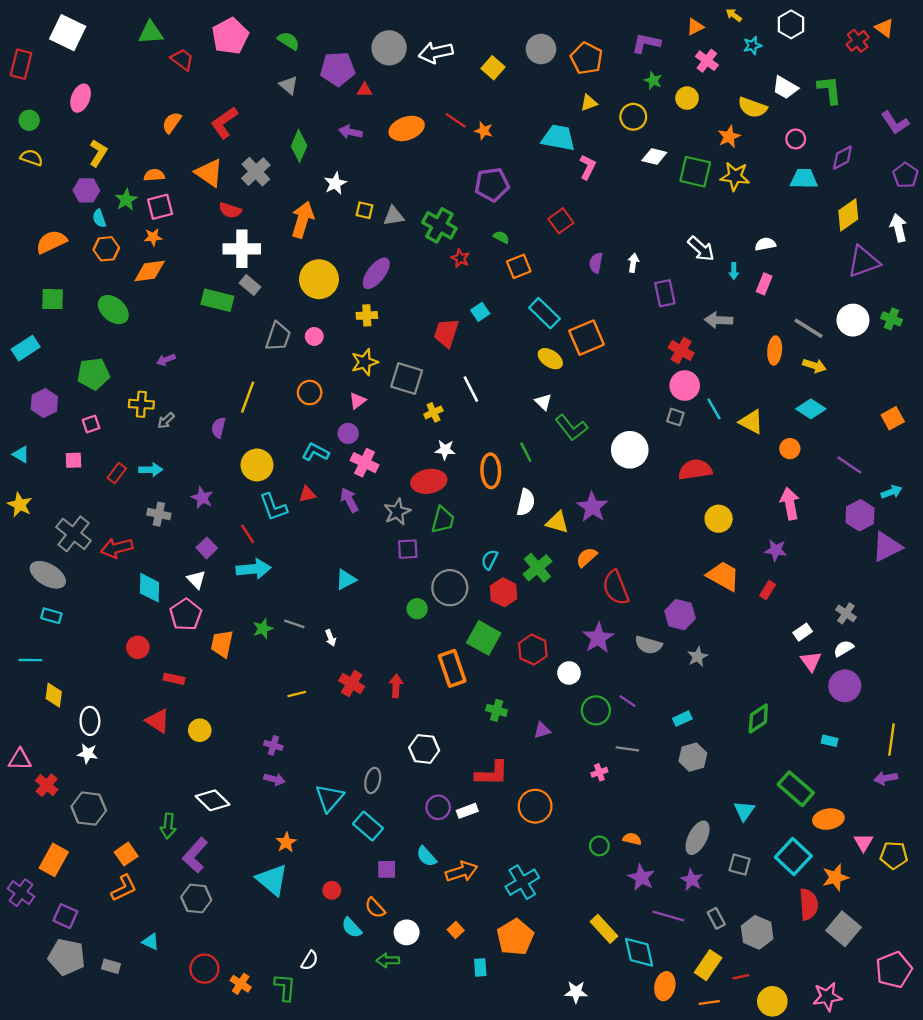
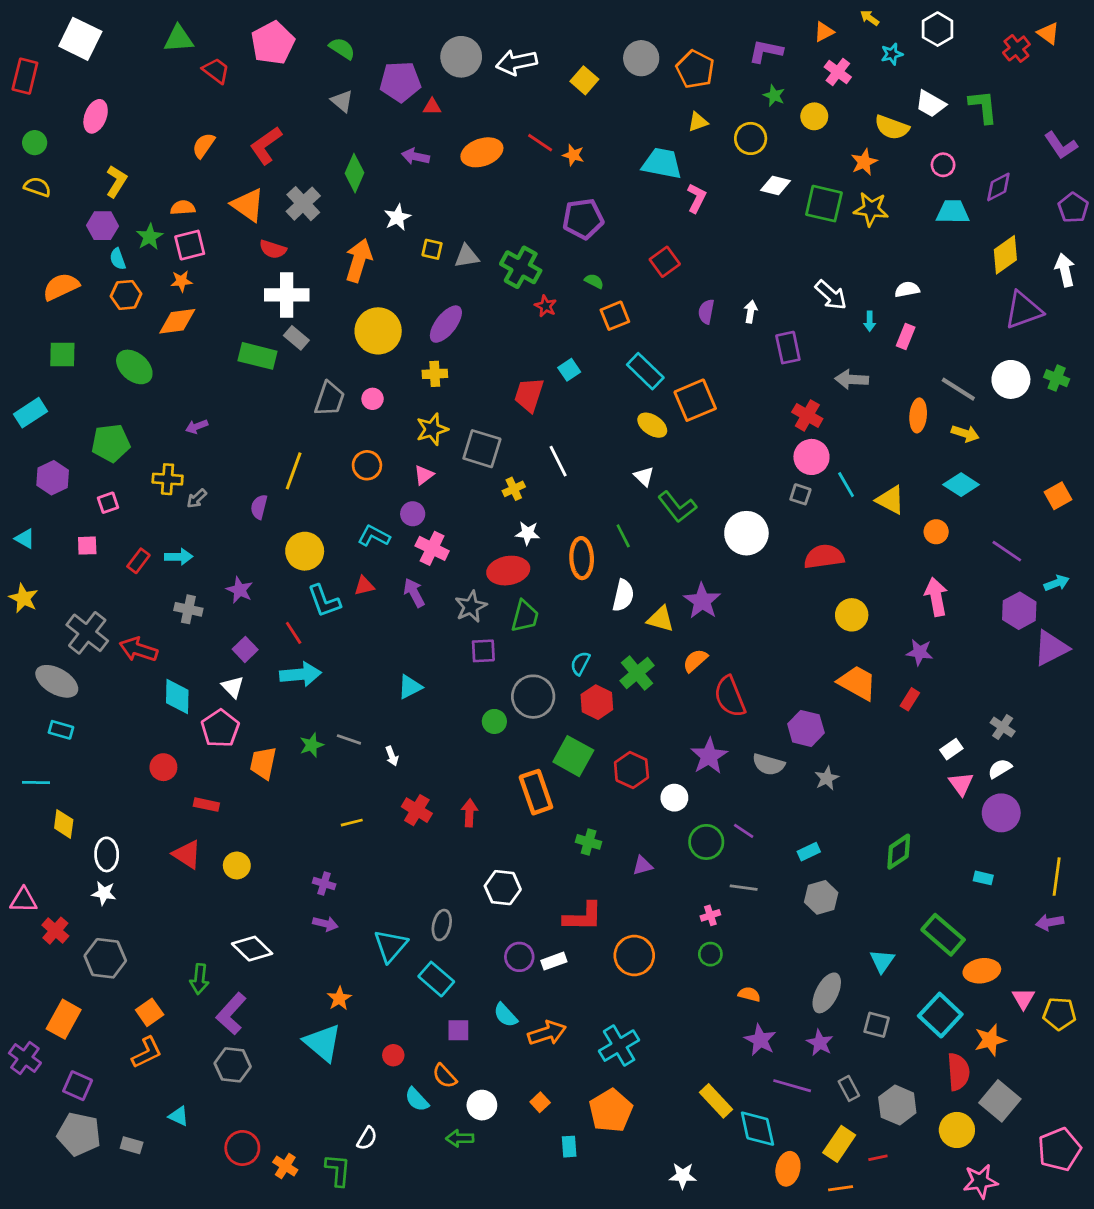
red arrow: (117, 548) -> (138, 649), turned 32
green circle: (599, 846) -> (710, 954), moved
yellow circle: (772, 1001) -> (957, 1130), moved

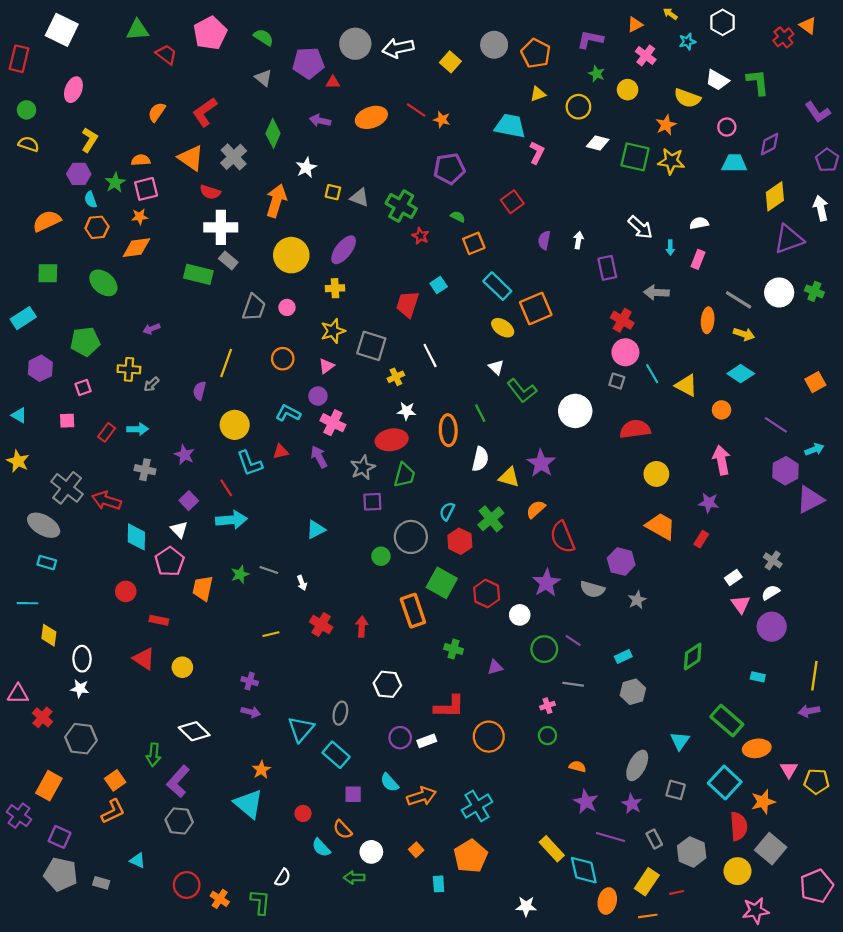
gray triangle: (467, 256) -> (360, 197), turned 30

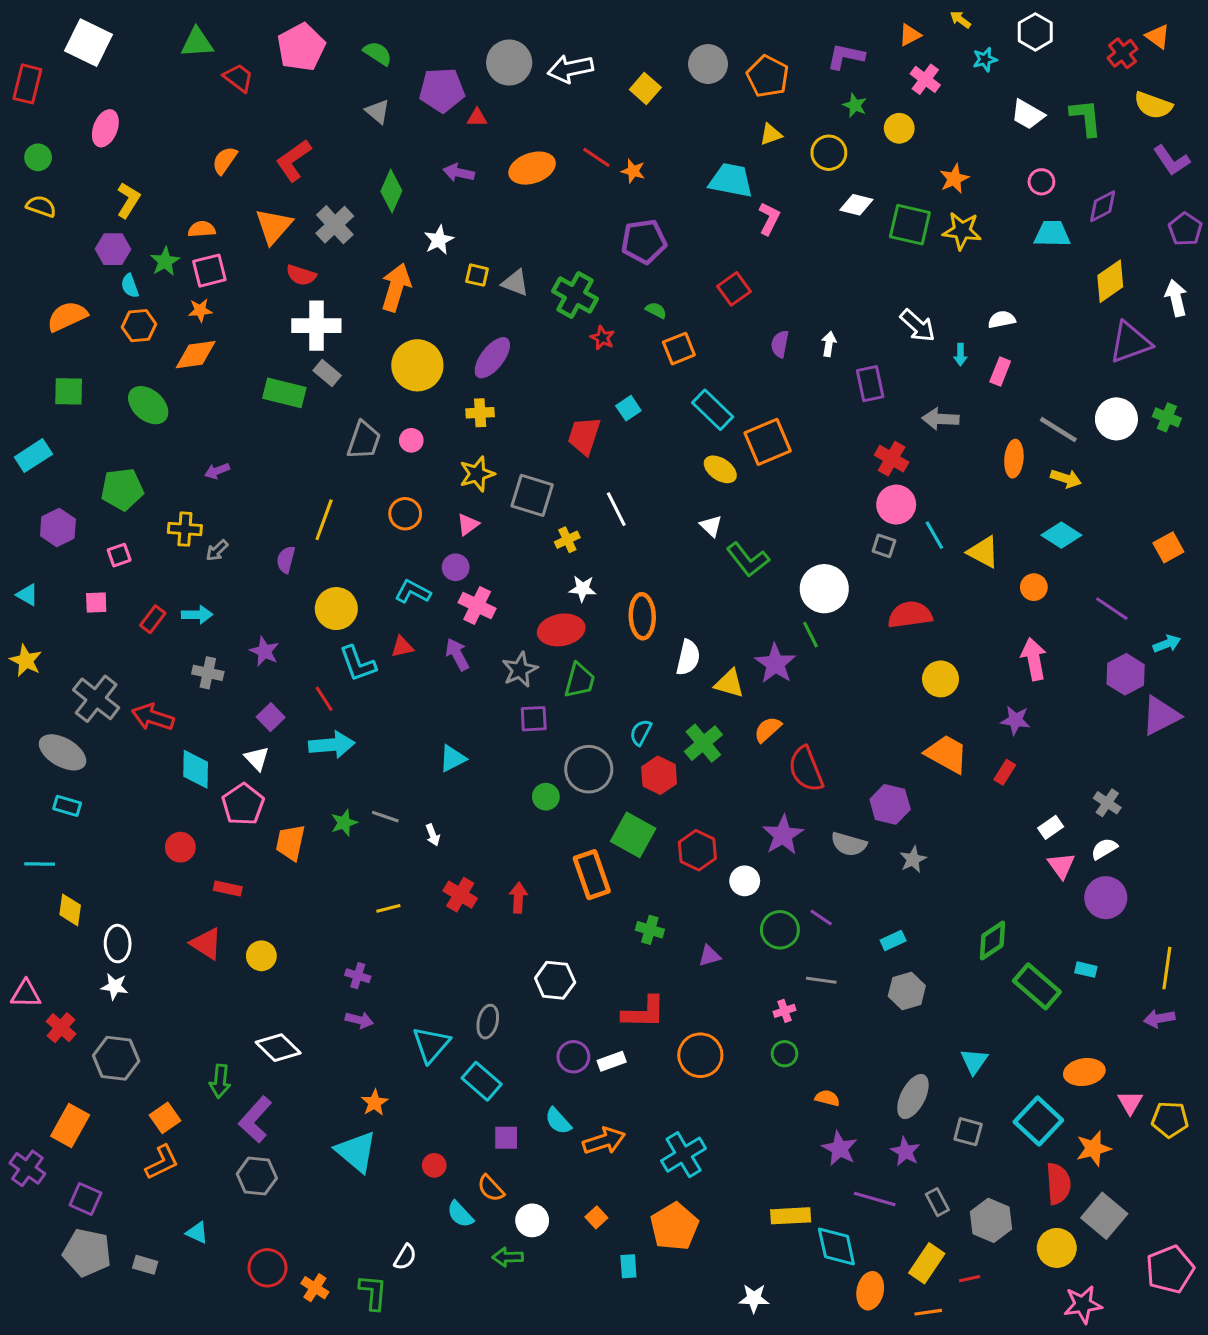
yellow semicircle: (687, 98) -> (1153, 105), moved
orange triangle: (191, 158) -> (274, 226), turned 36
green line: (480, 413) -> (810, 635), moved
green rectangle: (727, 721) -> (1037, 986), moved
yellow rectangle: (552, 849) -> (791, 1216), turned -50

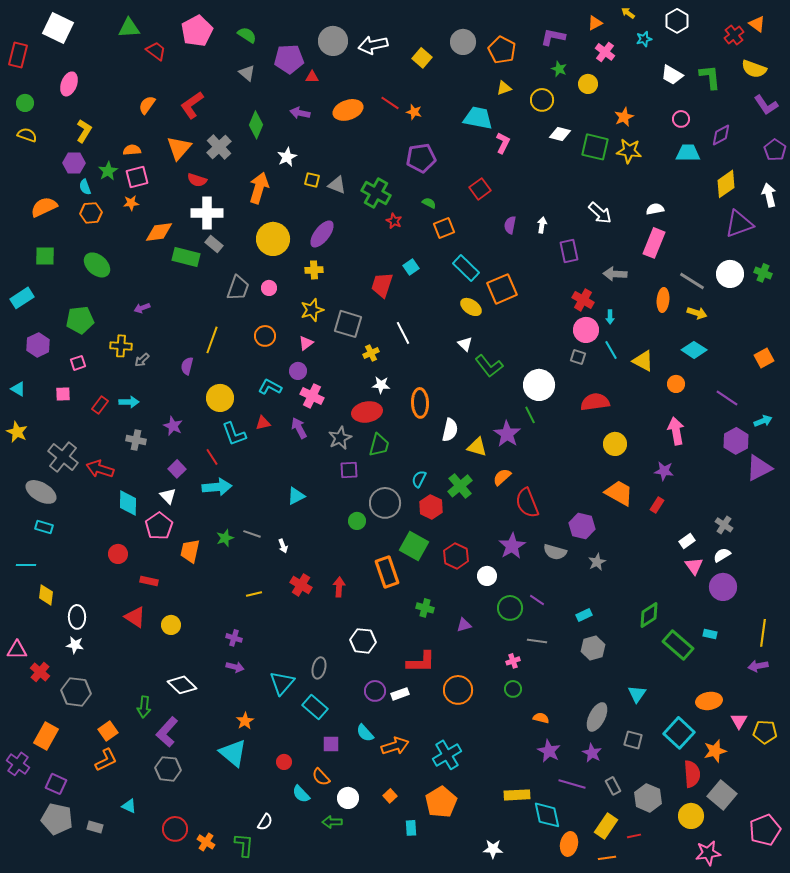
orange diamond: (196, 355) -> (159, 232), moved
cyan arrow: (960, 355) -> (610, 317), moved
pink rectangle: (1000, 371) -> (654, 243), size x1.6

